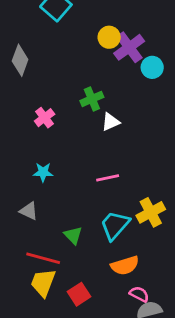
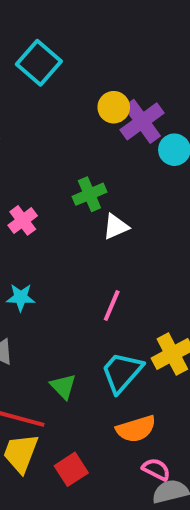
pink line: (108, 178) -> (112, 305), turned -55

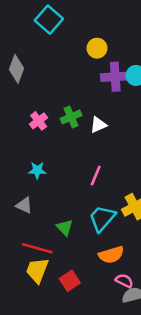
purple cross: (142, 121) -> (115, 77), moved, turned 32
green cross: (89, 194) -> (71, 117), moved

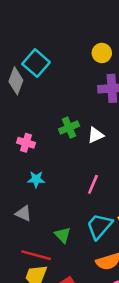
cyan square: (49, 20) -> (36, 63), moved
yellow circle: (97, 48) -> (102, 53), moved
pink cross: (39, 121) -> (26, 143), moved, turned -36

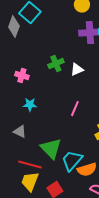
cyan trapezoid: (99, 226) -> (72, 161), moved
green triangle: (63, 235) -> (51, 149), size x1.6

